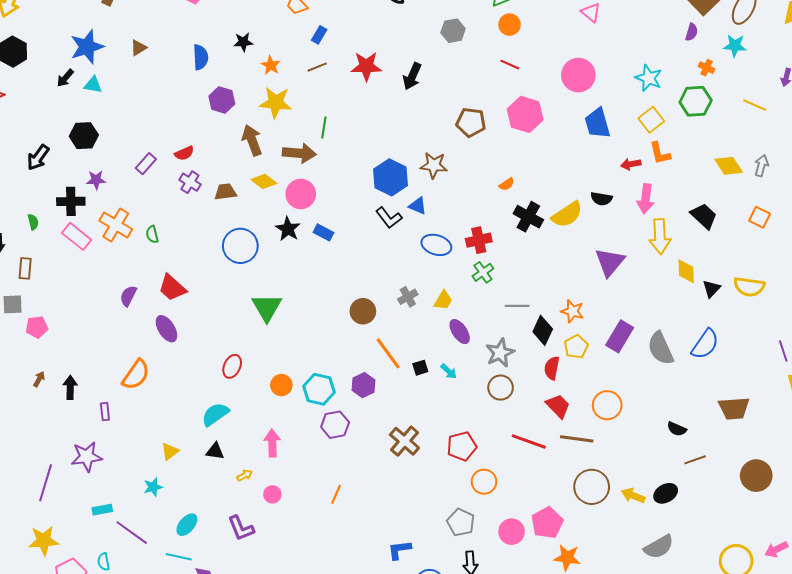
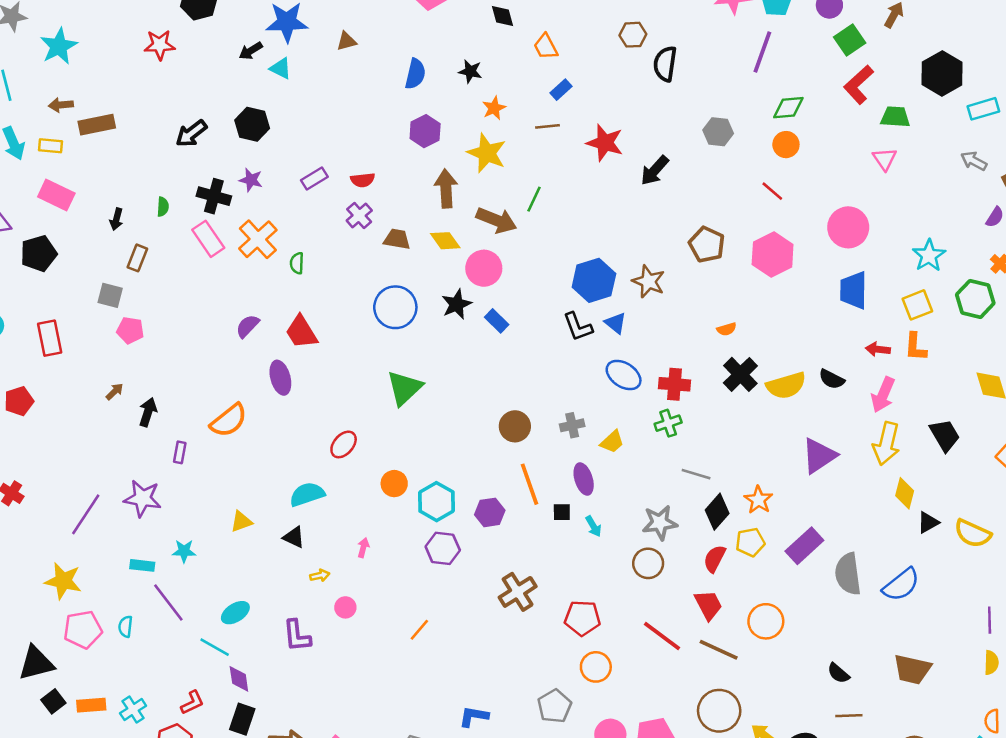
purple ellipse: (460, 332) -> (584, 479), moved
pink arrow: (272, 443) -> (363, 548), size x0.6
cyan star: (153, 487) -> (184, 551), moved

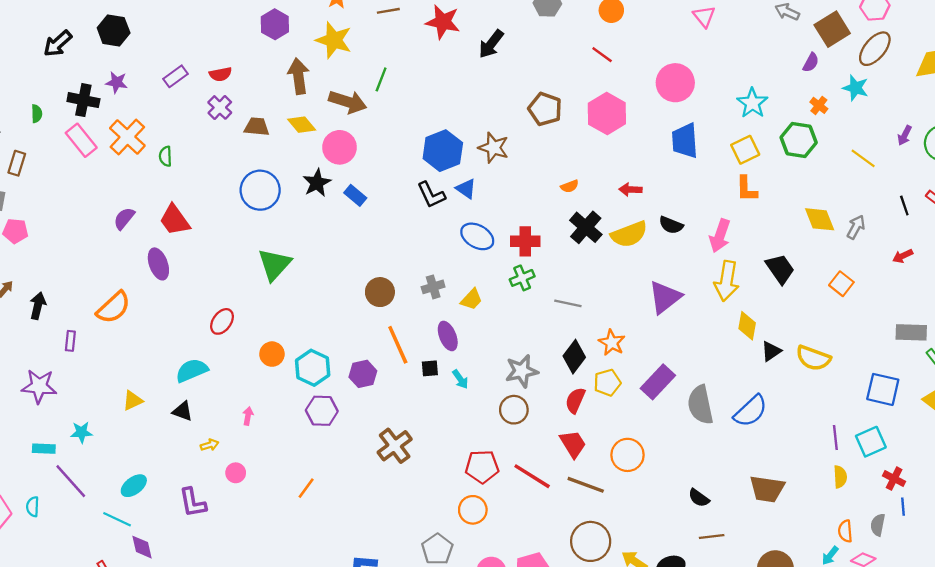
red arrow: (878, 349) -> (630, 190), moved
gray line: (696, 474) -> (568, 303), moved
red pentagon: (582, 618) -> (482, 467), moved

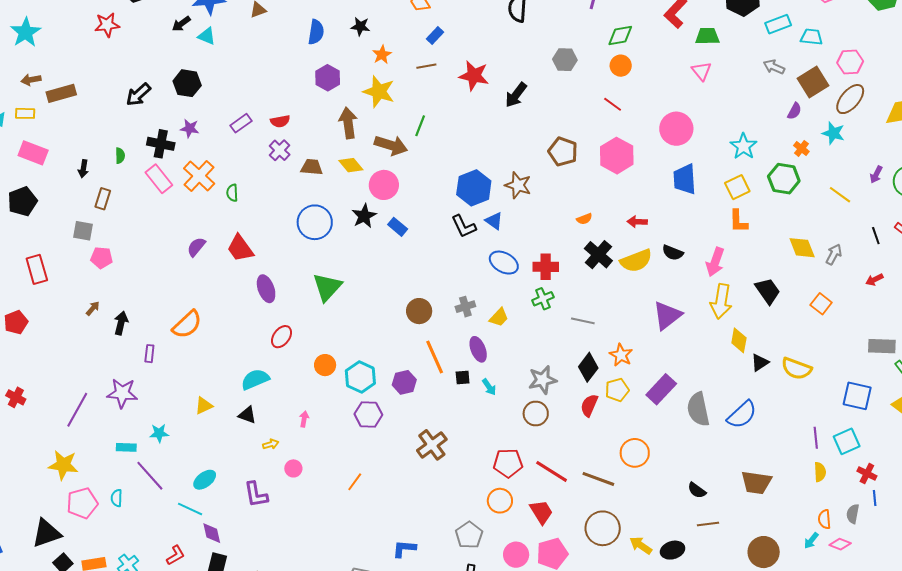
purple ellipse: (158, 264) -> (266, 289), moved
red trapezoid: (573, 444) -> (541, 512), moved

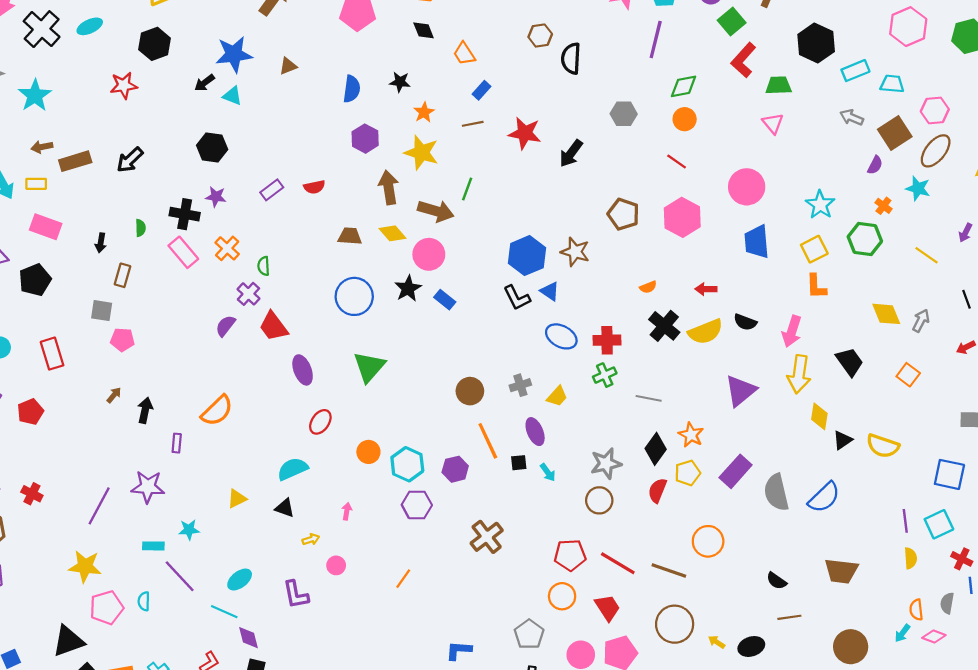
black arrow: (138, 95) -> (130, 160), moved
purple cross: (280, 150) -> (248, 294), moved
orange cross: (199, 176) -> (227, 248), size x0.7
yellow arrow: (641, 545) -> (717, 642), size x0.7

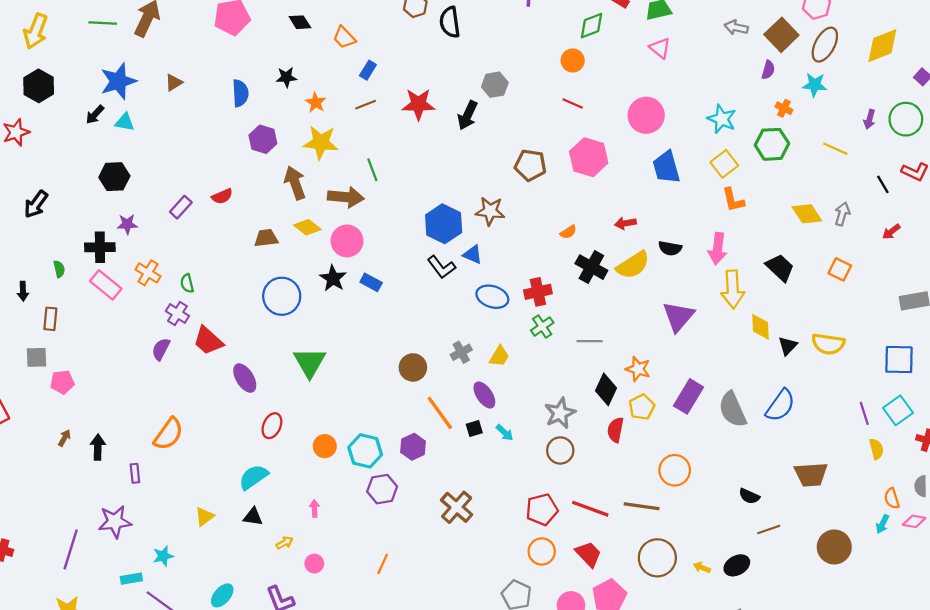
green diamond: (684, 86) -> (591, 26), moved
gray hexagon: (624, 114) -> (495, 85), moved
green line: (467, 189) -> (372, 170), turned -30

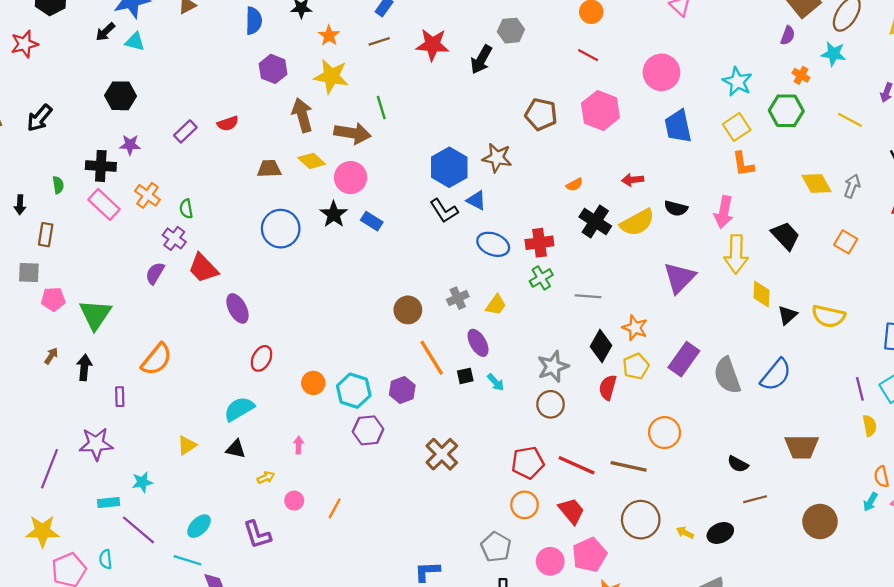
green triangle: (310, 362) -> (95, 315), moved
orange line: (383, 564) -> (335, 508), moved

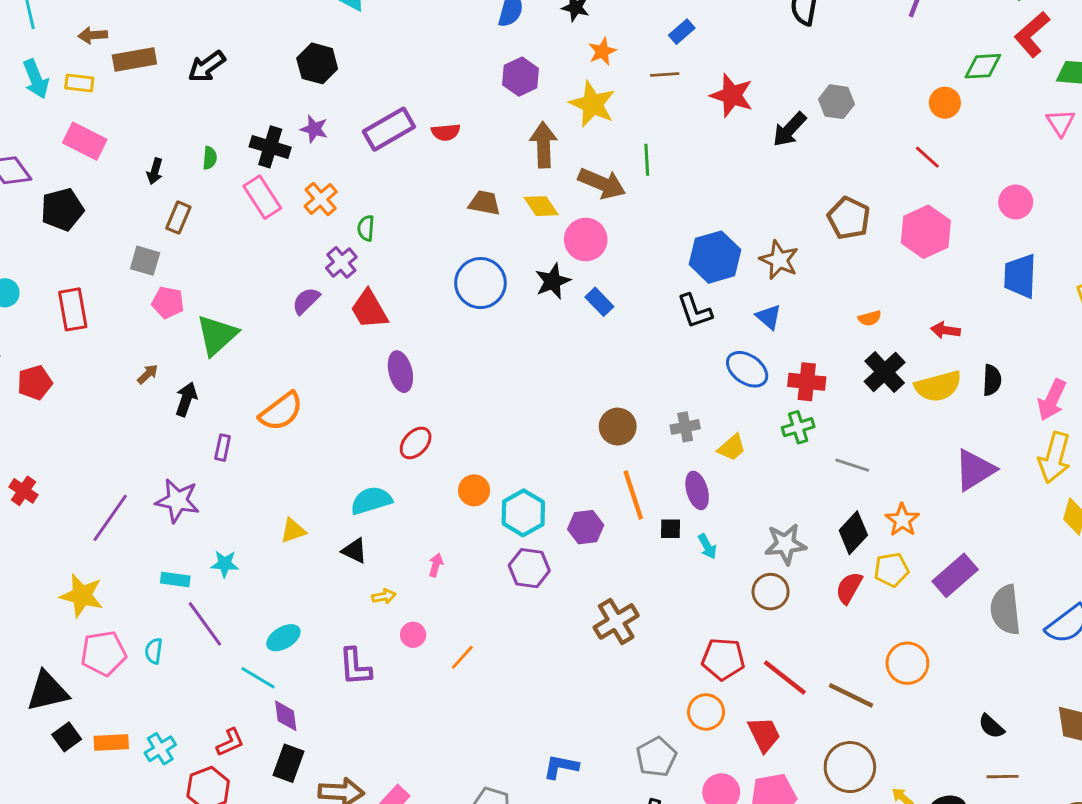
pink circle: (661, 72) -> (1016, 202), size x0.7
purple rectangle: (185, 131) -> (389, 129), size x1.6
blue triangle: (476, 200) -> (769, 317), moved
black semicircle: (676, 208) -> (992, 380), turned -115

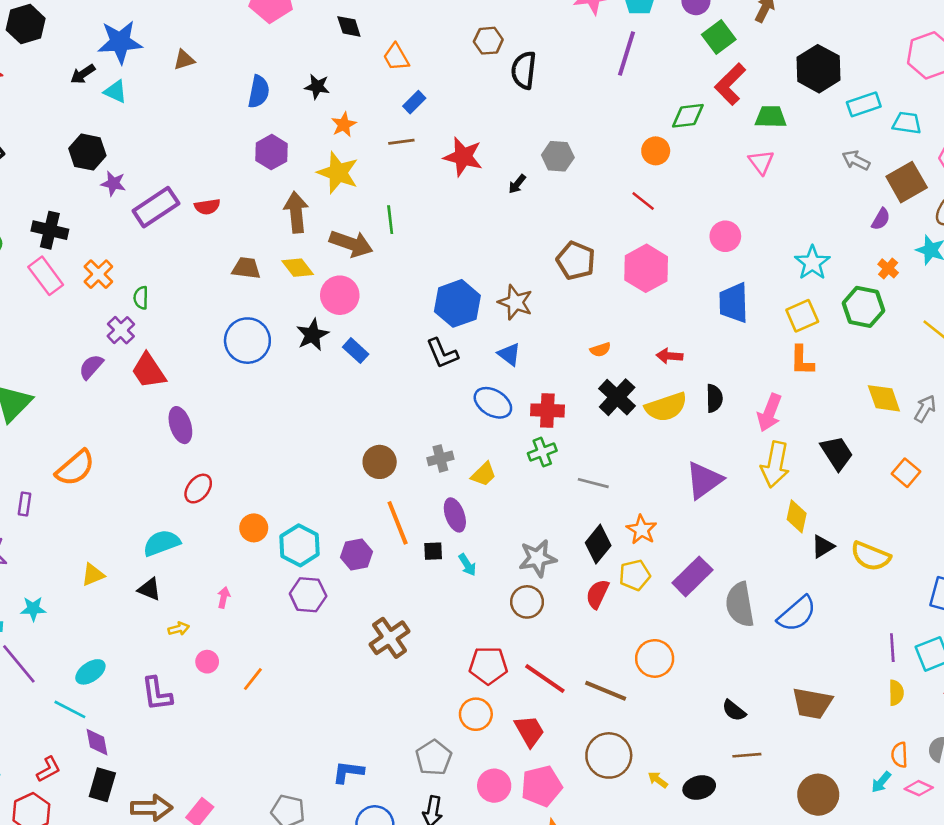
purple star: (314, 129) -> (113, 183), moved
black arrow: (789, 129) -> (517, 184), size x0.6

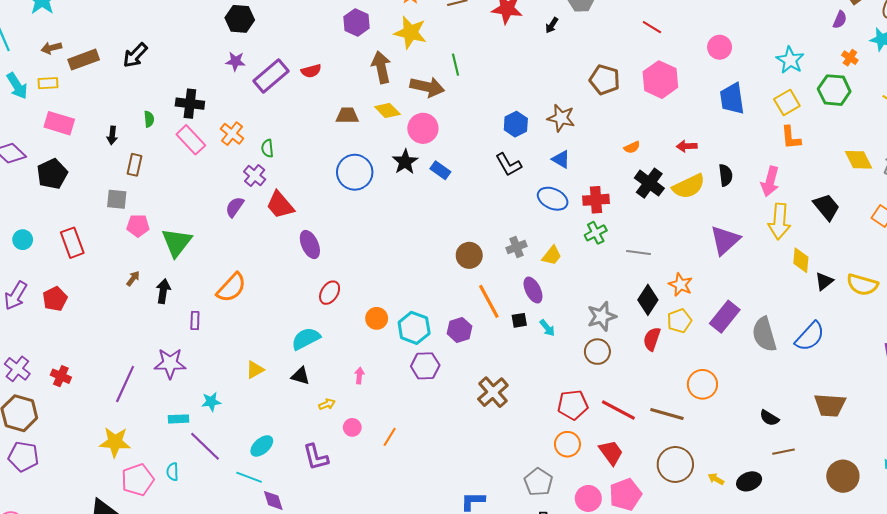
black hexagon: (87, 152) -> (240, 19), moved
blue hexagon: (457, 303) -> (516, 124), size x0.7

